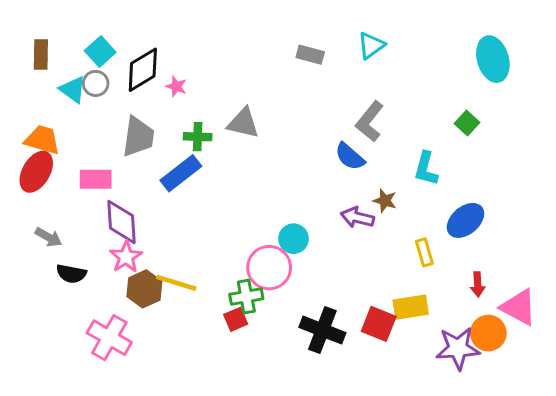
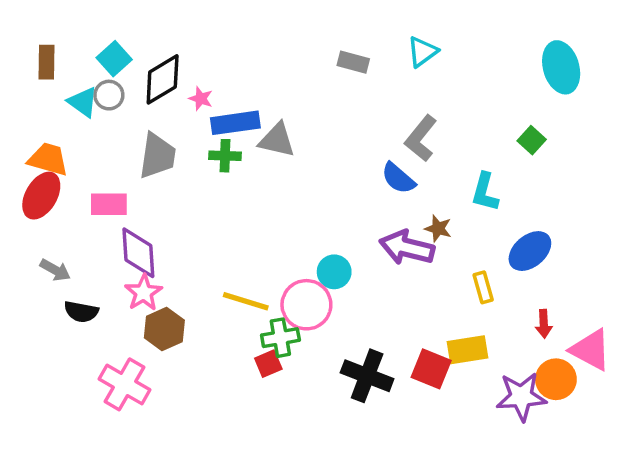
blue rectangle: (181, 173) -> (235, 123), moved, turned 30
purple arrow: (357, 217) -> (407, 248), size x1.4
yellow line: (176, 283) -> (246, 301), moved

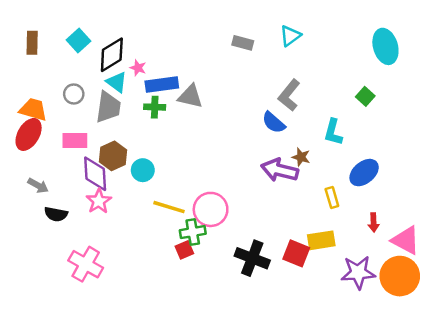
gray circle: (109, 95) -> (74, 94), moved
cyan triangle: (83, 102) -> (117, 82), moved
cyan circle: (334, 272) -> (143, 170), moved
brown hexagon: (164, 329) -> (113, 156), moved
orange circle: (556, 379) -> (400, 276), moved, size x1.4

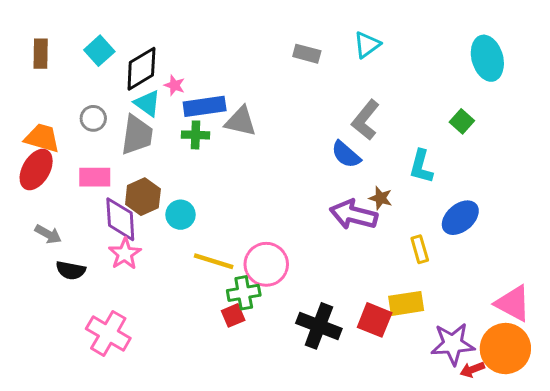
red arrow: (374, 222) -> (472, 370), moved, turned 72

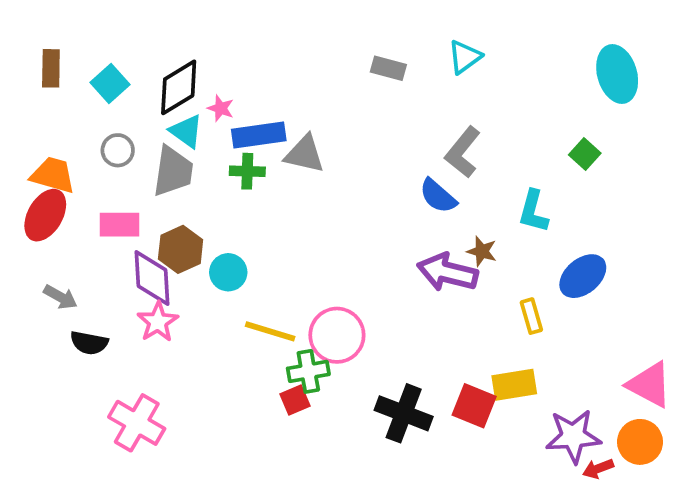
cyan square: (99, 51) -> (110, 84), moved
orange circle: (505, 349) -> (640, 442), size x0.7

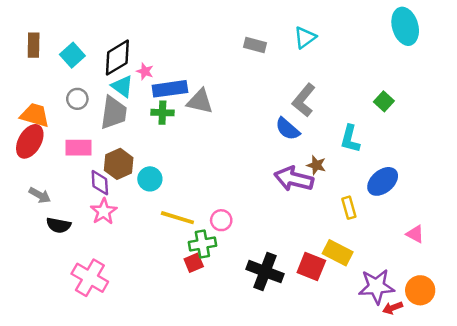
cyan ellipse: (617, 74) -> (405, 26), moved
purple diamond: (152, 278) -> (100, 183), size x0.7
pink circle: (337, 335) -> (221, 220), size x0.6
yellow rectangle: (514, 385) -> (338, 253), turned 36
pink triangle: (650, 385) -> (415, 234), moved, size x0.6

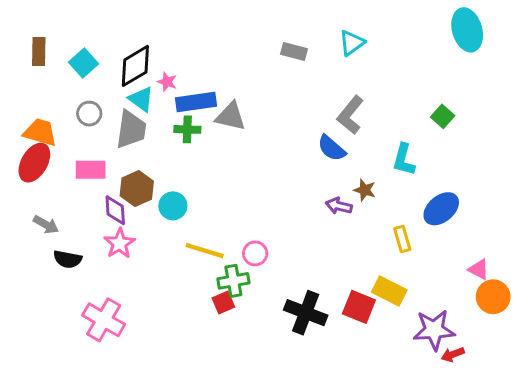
purple arrow: (294, 179) -> (339, 206), size x0.6
orange circle: (420, 290) -> (493, 297), moved

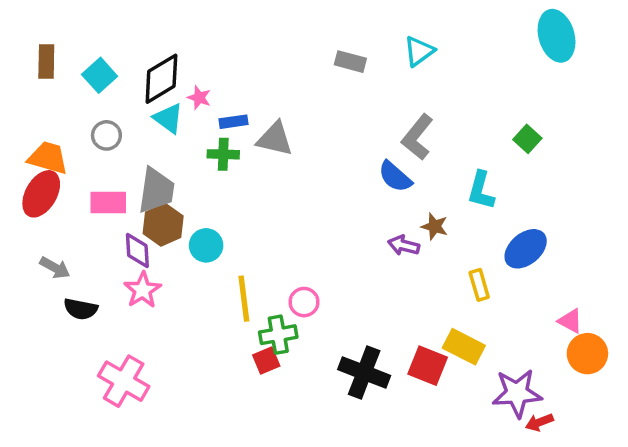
blue rectangle: (196, 102) -> (234, 122), size x0.6
gray trapezoid: (131, 129) -> (156, 190), moved
yellow line: (205, 251) -> (244, 299), turned 66

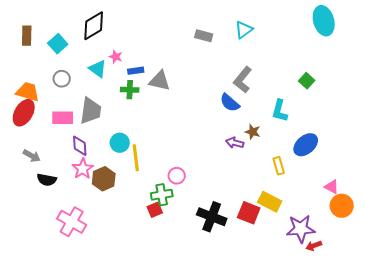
black diamond: (161, 79) -> (94, 26), moved
brown hexagon: (163, 225) -> (104, 179), moved
yellow line: (244, 299) -> (136, 158), moved

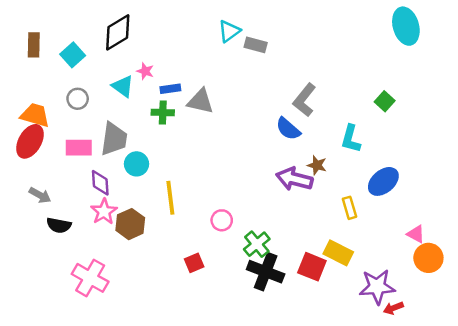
cyan triangle: (244, 30) -> (229, 31), moved
cyan circle: (120, 143) -> (136, 164), moved
purple arrow: (235, 143) -> (294, 179), size x1.6
green cross: (162, 195) -> (257, 244), moved, turned -30

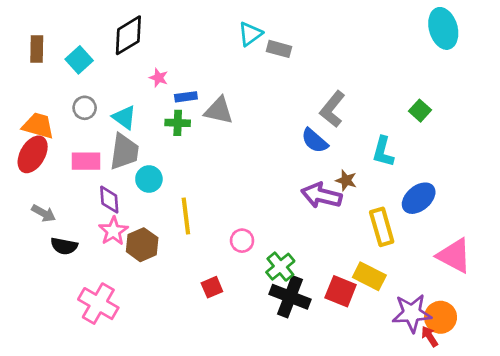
cyan triangle: (123, 86) -> (124, 117), moved
yellow rectangle: (350, 208) -> (382, 227), size x1.5
pink triangle: (416, 234) -> (454, 256), size x1.8
orange circle: (428, 258) -> (441, 317), moved
red arrow: (393, 308) -> (430, 336), turned 78

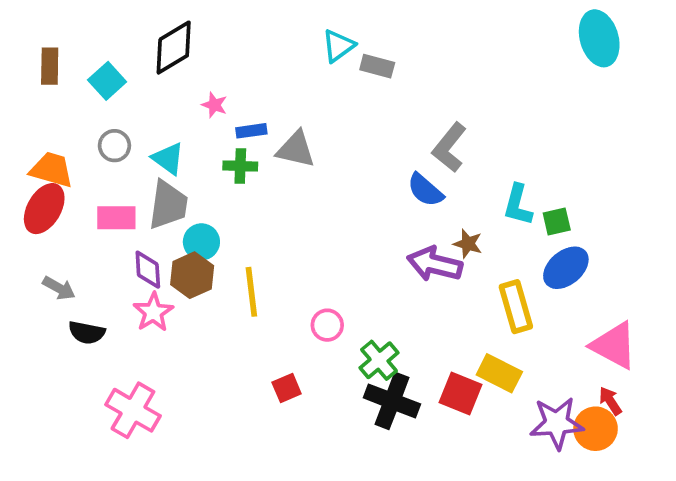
green square: (420, 111) -> (557, 221), moved, turned 35
brown hexagon: (142, 245) -> (192, 275), moved
red arrow: (430, 336) -> (610, 401), moved

